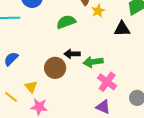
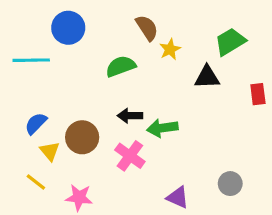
brown circle: (55, 68) -> (82, 137), moved
pink cross: (107, 82) -> (130, 156), moved
yellow triangle: (31, 87) -> (50, 151), moved

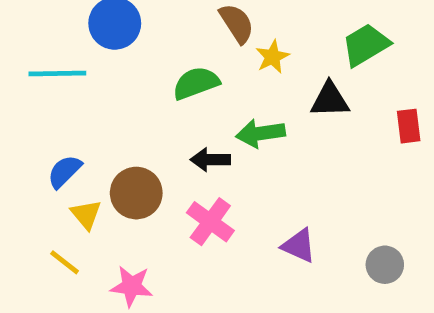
green arrow: (162, 128) -> (261, 133), moved
gray circle: (230, 184) -> (385, 265), moved
purple triangle: (178, 197) -> (299, 246), moved

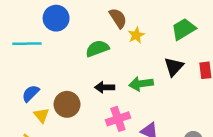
black triangle: (330, 100) -> (174, 67), moved, turned -45
green arrow: (261, 133) -> (141, 84), moved
pink cross: (210, 222) -> (118, 119), moved, turned 35

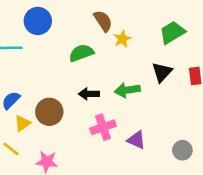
yellow triangle: (42, 115) -> (22, 123), turned 35

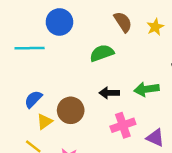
yellow star: (122, 39) -> (155, 27), moved

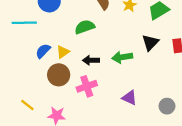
blue semicircle: (33, 99) -> (43, 51), moved
yellow triangle: (45, 122) -> (63, 52), moved
pink cross: (123, 125) -> (87, 86), moved

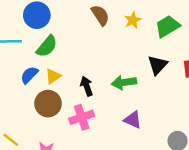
green semicircle: (85, 27) -> (47, 46), moved, turned 150
black arrow: (91, 60) -> (87, 86), turned 70
purple triangle: (129, 98) -> (133, 120), moved

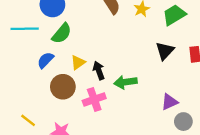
yellow triangle: (53, 76) -> (78, 62), moved
green arrow: (124, 82) -> (125, 82), moved
purple triangle: (133, 120) -> (169, 102), moved, turned -48

